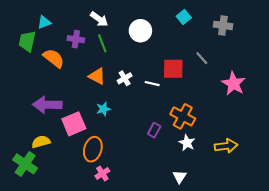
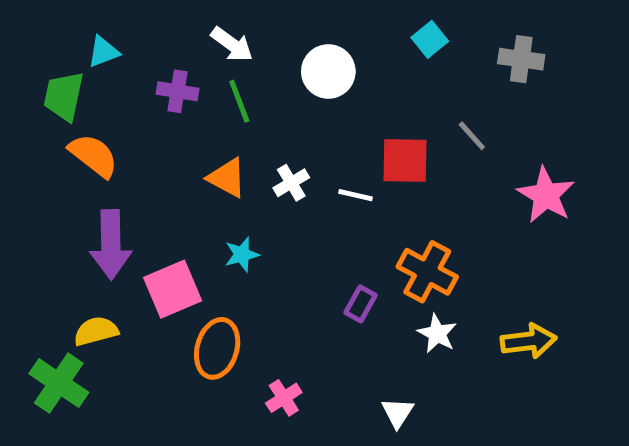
orange semicircle: (54, 58) -> (93, 156), moved
purple arrow: (47, 105) -> (111, 245), turned -92
pink cross: (102, 173) -> (284, 398), moved
white triangle: (180, 177) -> (398, 413), moved

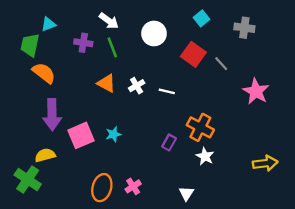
red square: (405, 160) -> (193, 54), moved, turned 35
cyan star: (242, 254) -> (113, 134), moved
yellow arrow: (529, 341) -> (265, 163), moved
orange ellipse: (217, 348) -> (102, 188), moved

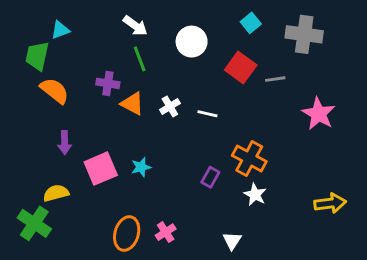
gray cross: (244, 28) -> (304, 34), size x1.4
purple cross: (83, 43) -> (108, 83), moved
gray line: (221, 64) -> (275, 79), turned -56
purple arrow: (52, 115) -> (65, 143), size x0.6

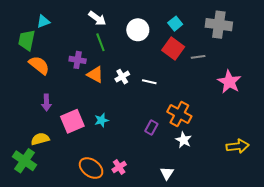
cyan square: (251, 23) -> (175, 24), moved
orange ellipse: (127, 234) -> (91, 168), turned -70

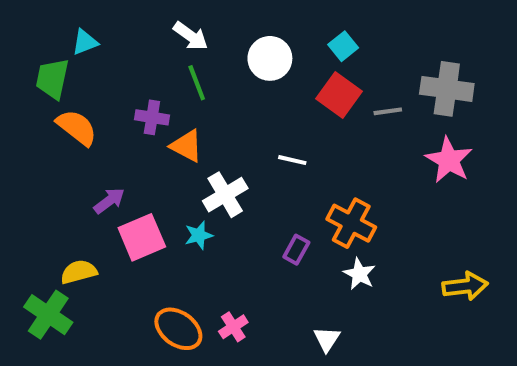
gray cross: (219, 25) -> (447, 89), moved
white cross: (122, 77) -> (225, 195), moved, size x1.5
purple arrow: (46, 103) -> (109, 201), moved, turned -126

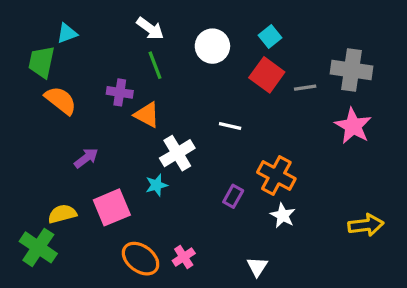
pink square: (142, 237) -> (112, 207), moved

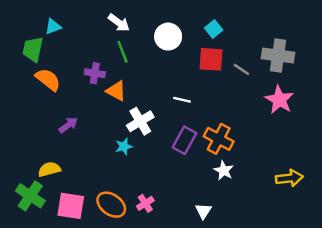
red square: (267, 75) -> (211, 59), turned -32
gray line: (305, 88) -> (241, 69), turned 42
purple rectangle: (233, 196) -> (185, 140), moved, size x1.5
pink square: (112, 207) -> (71, 206), moved, turned 32

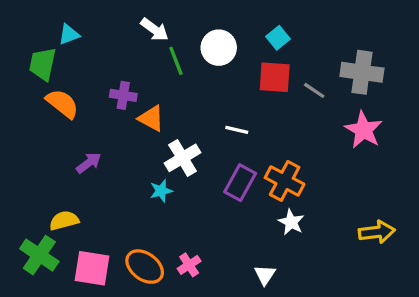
green line: (123, 52) -> (176, 61), moved

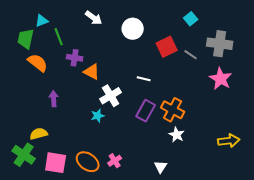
cyan square: (278, 38) -> (191, 19), moved
green line: (176, 61) -> (59, 37), moved
red square: (275, 77) -> (167, 47), turned -30
purple arrow: (89, 163) -> (54, 99), turned -56

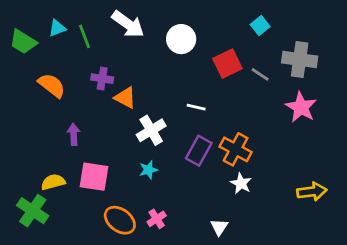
white arrow: (94, 18) -> (128, 24), size x1.4
green line: (59, 37) -> (84, 36), moved
green trapezoid: (26, 39) -> (23, 42), moved, turned -70
cyan star: (98, 116) -> (148, 170), moved
pink square: (56, 163) -> (94, 177), moved

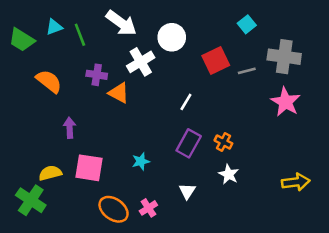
gray line: (260, 74) -> (247, 71), turned -48
white line: (196, 107) -> (186, 102), turned -72
white cross: (151, 130) -> (141, 62), moved
orange cross: (236, 149) -> (223, 142), size x0.6
white triangle: (219, 227) -> (187, 191), moved

